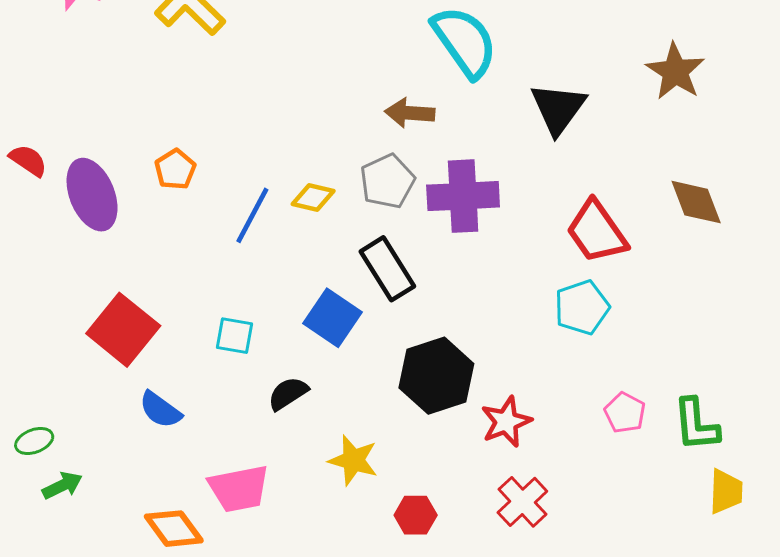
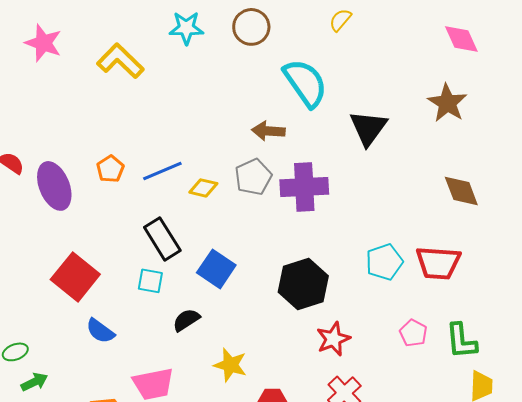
blue line: (252, 215) -> (162, 171), moved, turned 39
red trapezoid: (597, 232) -> (438, 263), moved, turned -51
black rectangle: (387, 269) -> (162, 239), moved
black hexagon: (436, 376) -> (303, 284), moved

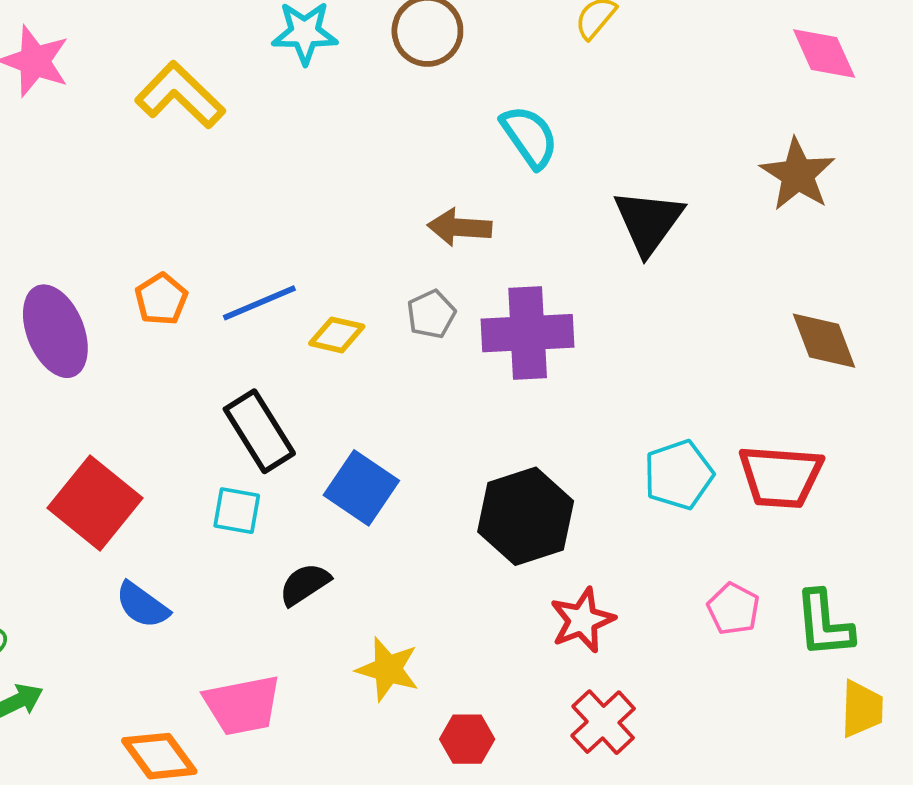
cyan semicircle: (305, 83) -> (529, 137), size x0.7
gray pentagon: (253, 177) -> (431, 314), size x0.7

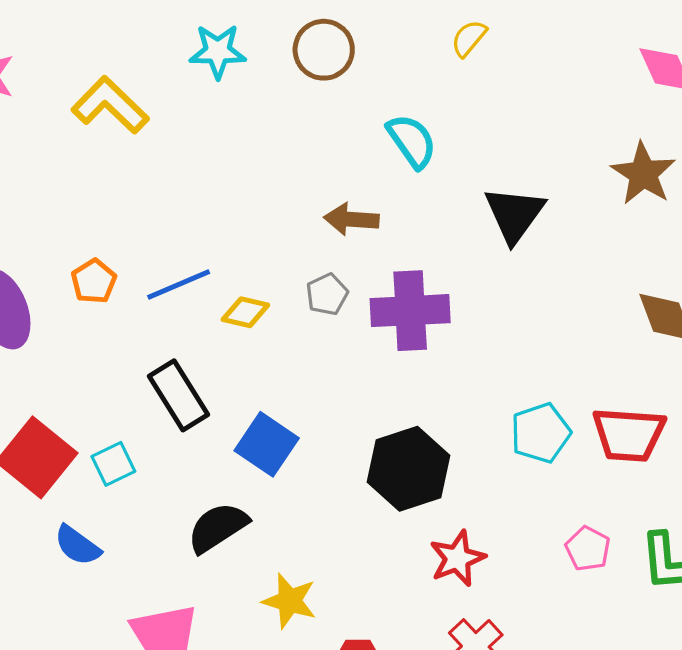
cyan square: (237, 511) -> (113, 464), moved, turned -36
black semicircle: (305, 584) -> (218, 527), size x1.4

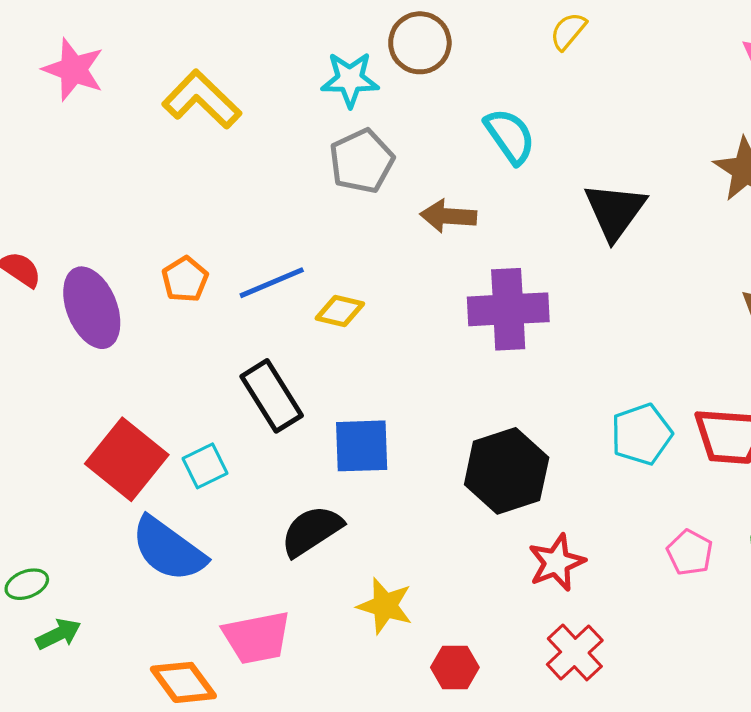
cyan star: (218, 51) -> (350, 79), moved
gray pentagon: (327, 294) -> (362, 161), moved, size x1.5
blue square: (267, 444) -> (362, 446), turned -36
blue semicircle: (77, 545) -> (168, 549), size x1.6

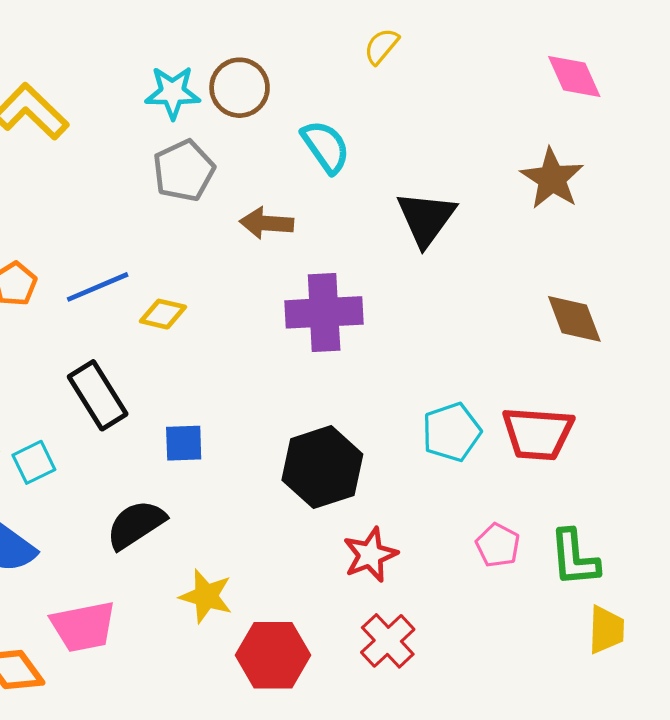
brown circle: (420, 43) -> (240, 88), moved
blue square: (362, 446) -> (184, 443), size x0.7
red hexagon: (455, 667) -> (273, 655), size x1.6

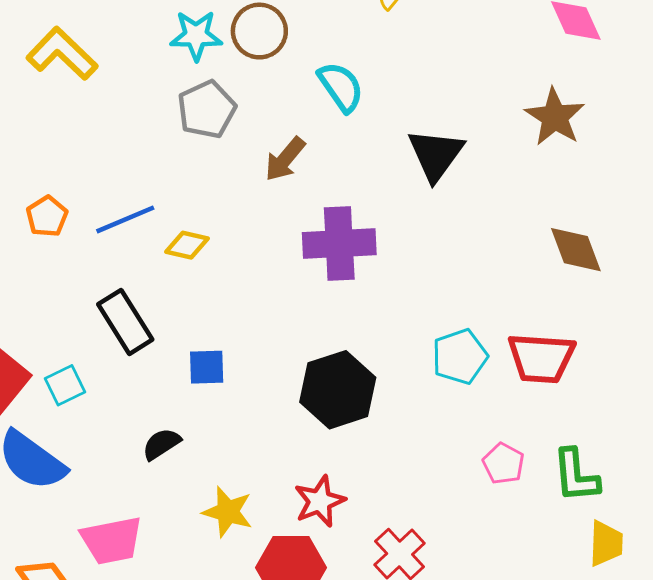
brown arrow: (267, 223) -> (285, 159), turned -54
black semicircle: (136, 524) -> (161, 444), size x0.7
red star: (370, 555) -> (320, 501), moved

